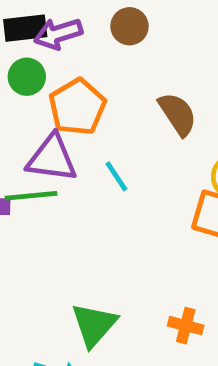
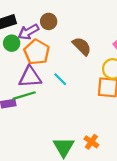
brown circle: (129, 26) -> (49, 21), moved
purple arrow: (58, 34) -> (28, 32), moved
orange cross: (186, 326) -> (91, 142), moved, turned 32

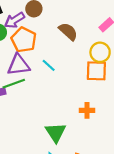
orange cross: (91, 142) -> (87, 110), moved, turned -32

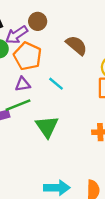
purple triangle: (18, 65) -> (23, 84), size x0.6
green triangle: (56, 132) -> (47, 127), moved

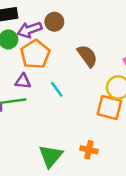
green triangle: (47, 127) -> (51, 156), moved

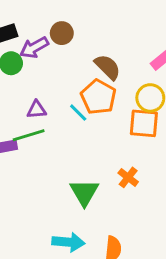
orange pentagon: (35, 54) -> (98, 97), moved
orange cross: (89, 150) -> (128, 177), turned 35

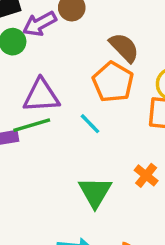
purple triangle: (37, 110) -> (41, 96), size x1.6
cyan line: (78, 113) -> (90, 124), moved

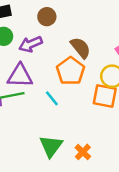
purple arrow: (40, 24) -> (31, 44), moved
orange cross: (146, 175) -> (83, 152), moved

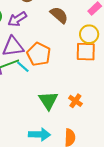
orange pentagon: (71, 71) -> (39, 54), moved
cyan line: (52, 98) -> (23, 67), moved

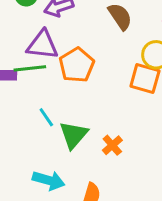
cyan line: (23, 67) -> (46, 117), moved

